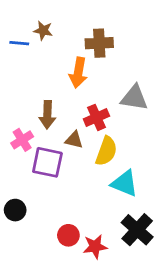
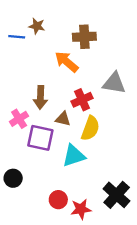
orange arrow: (78, 73) -> (67, 62), turned 120
cyan triangle: (125, 183) -> (74, 156), moved, turned -40

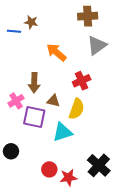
brown cross: (84, 37) -> (88, 16), moved
gray triangle: (114, 83) -> (97, 45), moved, turned -45
red cross: (82, 100) -> (82, 81), moved

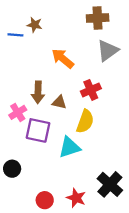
brown triangle: (53, 101) -> (59, 102), moved
red circle: (49, 169) -> (45, 200), moved
red star: (68, 178) -> (76, 198), turned 30

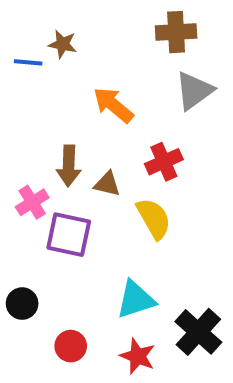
yellow semicircle: (85, 121) -> (154, 218), turned -50
cyan triangle: (69, 147) -> (136, 299), moved
red circle: (45, 200) -> (71, 346), moved

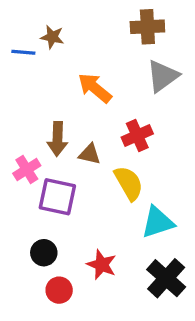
cyan triangle: (136, 299) -> (158, 222), moved
black circle: (22, 304) -> (44, 253), moved
red star: (138, 356) -> (102, 265), moved

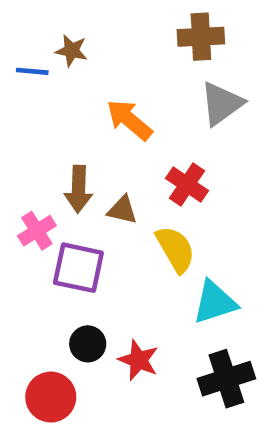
red cross: (137, 136) -> (187, 185), turned -32
black circle: (44, 253) -> (88, 344), moved
black cross: (166, 278) -> (226, 379), turned 30
red circle: (59, 290) -> (51, 397), moved, size x1.4

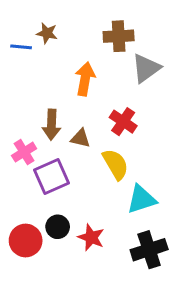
brown cross: (201, 37) -> (119, 36), moved
orange arrow: (129, 120) -> (85, 79), turned 60
purple square: (78, 268) -> (52, 176), turned -36
red circle: (51, 397) -> (26, 240), moved

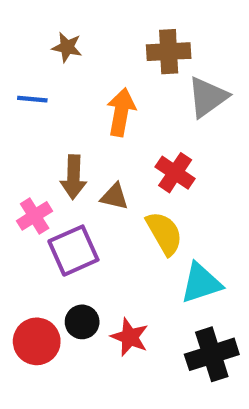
blue line: (21, 47) -> (32, 99), moved

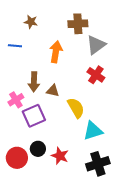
red cross: (175, 173) -> (96, 75), moved

